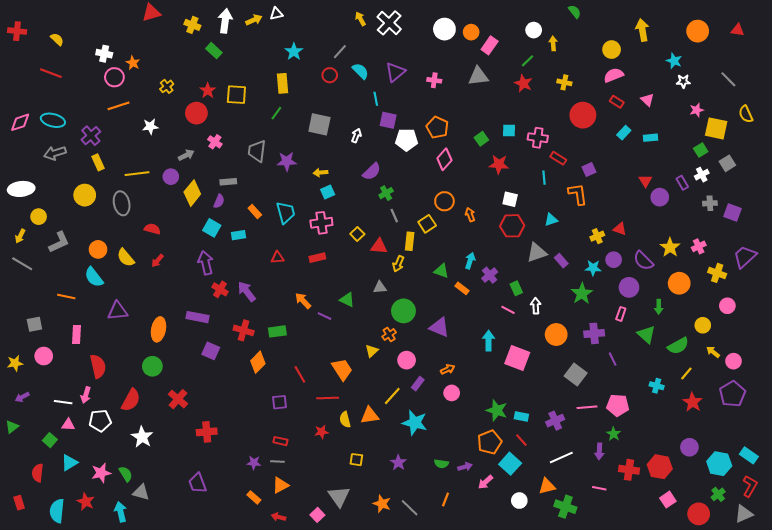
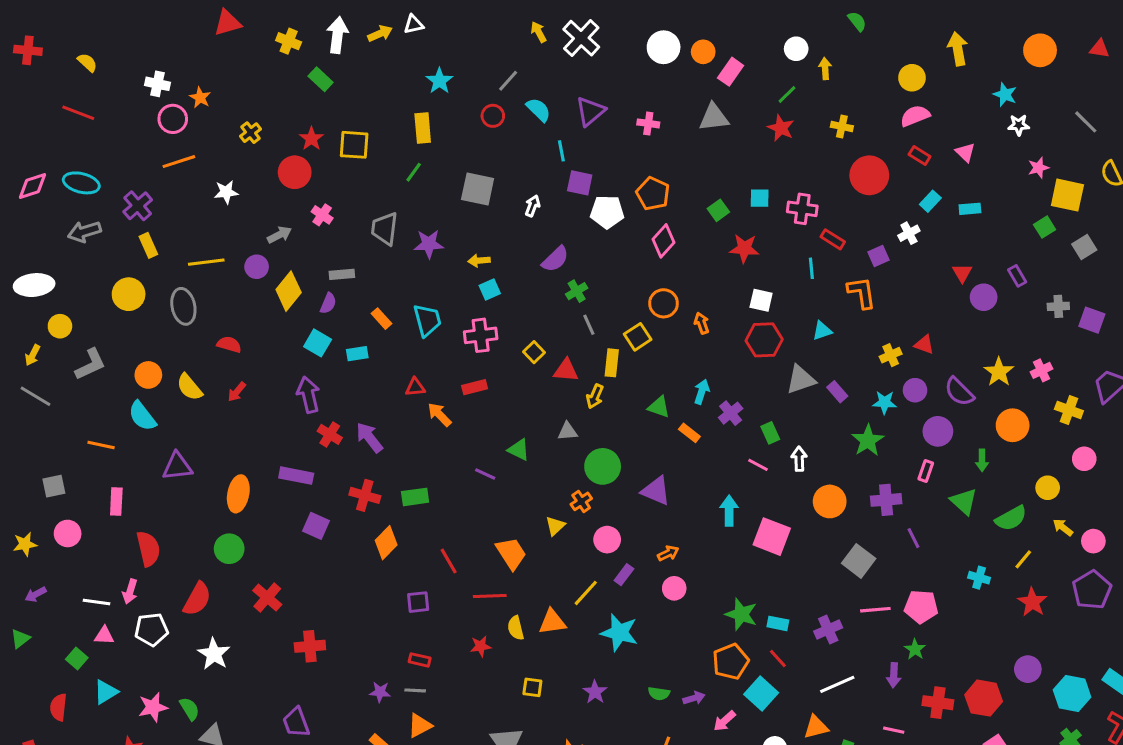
white cross: (702, 175) -> (909, 233), moved
orange arrow: (303, 301) -> (439, 415), moved

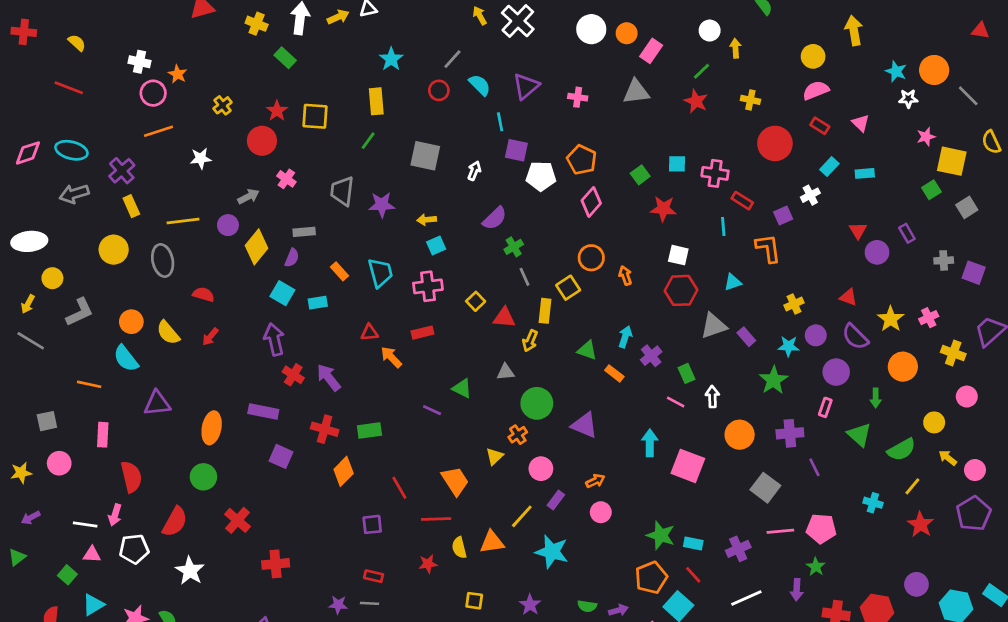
orange circle: (1040, 50) -> (934, 70), moved
red triangle: (924, 344) -> (848, 297), moved

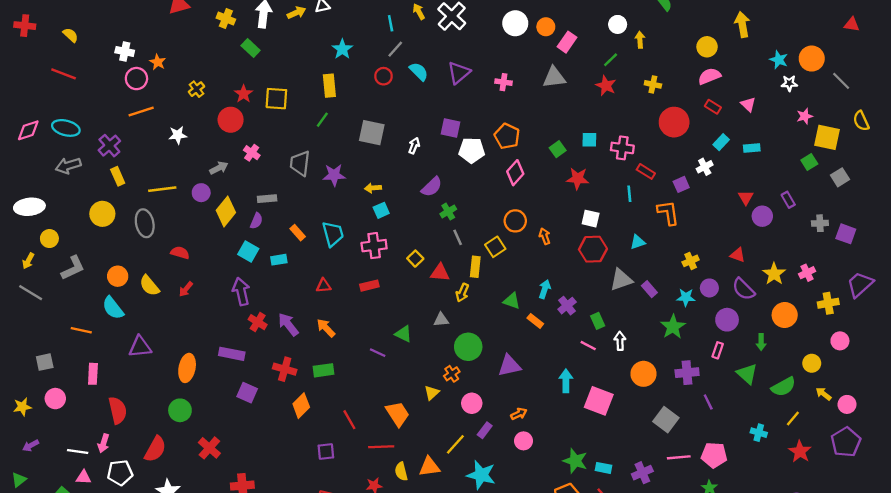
cyan line: (500, 122) -> (391, 23), moved
yellow cross: (953, 353) -> (828, 303), turned -30
orange arrow: (391, 357) -> (326, 328), moved
purple triangle: (584, 425) -> (509, 366), turned -35

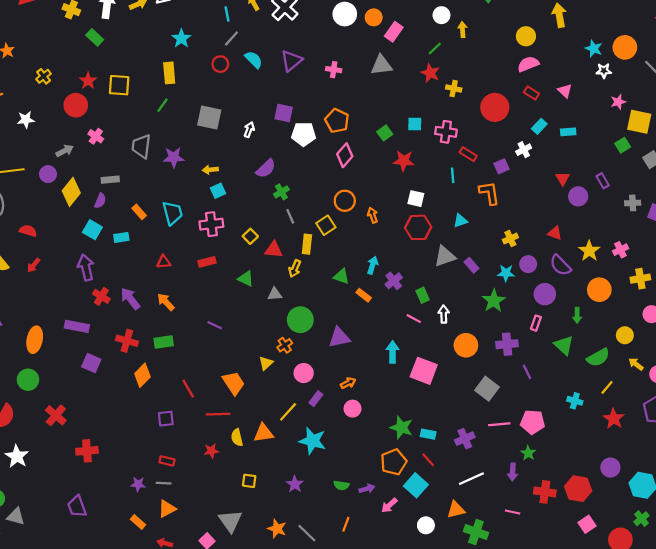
yellow cross: (653, 84) -> (454, 89), moved
green triangle: (404, 334) -> (246, 279), moved

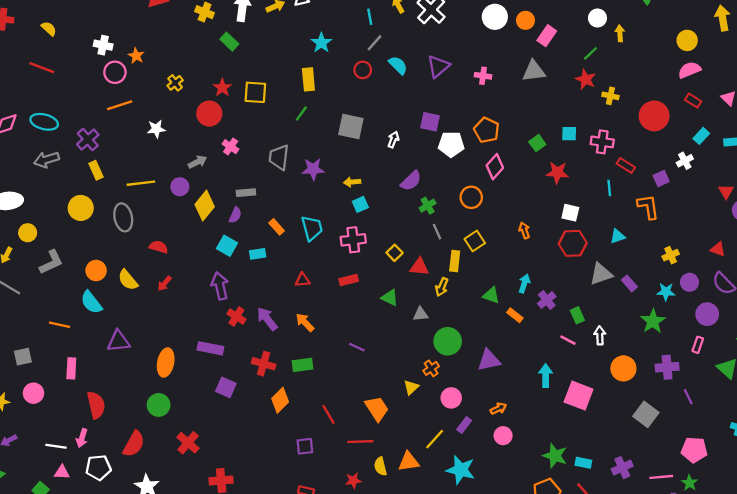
orange circle: (345, 201) -> (471, 197), moved
pink line: (499, 424) -> (661, 477), moved

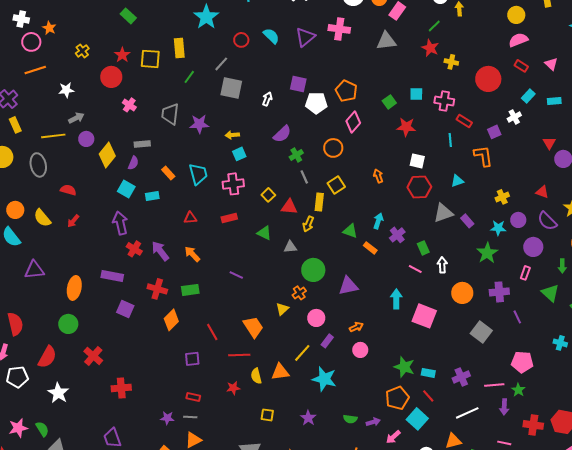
cyan star: (321, 43) -> (206, 17), size x1.4
gray line: (374, 43) -> (221, 64), moved
pink cross: (483, 76) -> (339, 29), moved, size x1.5
yellow rectangle: (308, 79) -> (179, 48), moved
gray arrow: (198, 162) -> (76, 118), moved

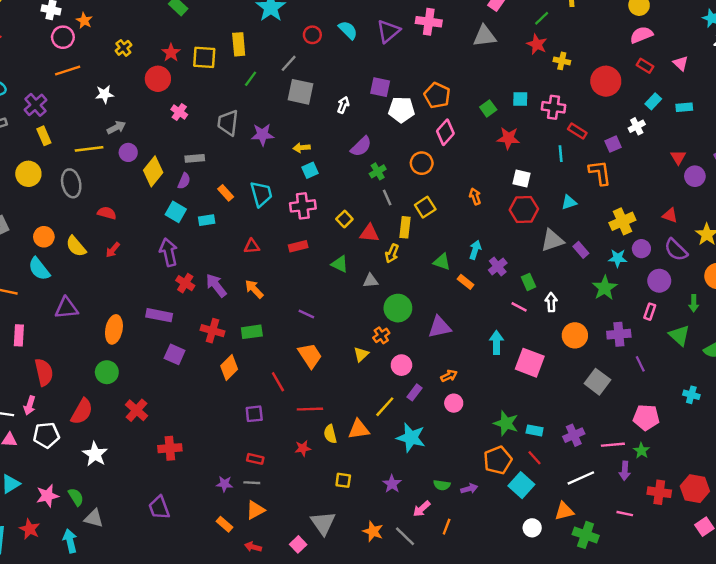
yellow cross: (502, 197) -> (622, 221), size x1.5
orange trapezoid: (253, 327) -> (310, 356), moved
pink arrow: (393, 437) -> (422, 509), moved

